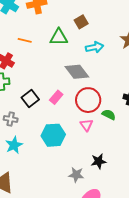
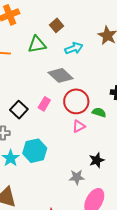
pink triangle: (87, 125) -> (79, 126), turned 48
cyan hexagon: (53, 135) -> (35, 151), moved

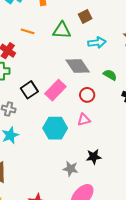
red circle: (76, 101) -> (87, 95), size x0.6
pink rectangle: (44, 104) -> (55, 90), size x1.5
green semicircle: (99, 112) -> (110, 75), moved
cyan hexagon: (35, 151) -> (55, 128), moved

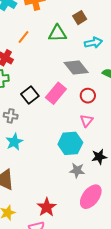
orange line: (28, 31) -> (23, 37), turned -64
pink triangle: (84, 120) -> (87, 121), turned -32
cyan hexagon: (55, 128) -> (70, 143), moved

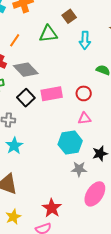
cyan arrow: (93, 43) -> (85, 40), turned 108
gray diamond: (76, 67) -> (26, 70), moved
pink rectangle: (56, 93) -> (52, 94), turned 45
pink triangle: (87, 121) -> (84, 118), turned 48

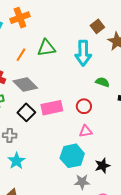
brown square: (69, 16) -> (97, 26), moved
orange line: (15, 40) -> (21, 55), moved
cyan arrow: (85, 40) -> (83, 53), size x1.4

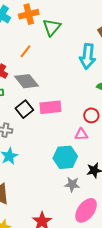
green triangle: (46, 48) -> (52, 27), moved, turned -48
red circle: (84, 106) -> (91, 115), moved

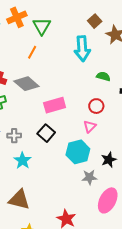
orange line: (26, 51) -> (32, 52), moved
black square: (24, 109) -> (46, 133), moved
pink triangle: (81, 134) -> (90, 126), turned -32

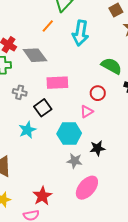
cyan arrow: (82, 49) -> (80, 33), moved
green semicircle: (103, 76) -> (111, 66), size x1.5
gray cross: (14, 136) -> (20, 92), moved
cyan star: (23, 161) -> (27, 130), moved

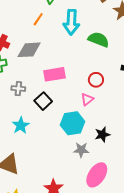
gray diamond: (35, 55) -> (29, 50), turned -50
green semicircle: (111, 66) -> (99, 40), moved
cyan star: (27, 130) -> (21, 125), moved

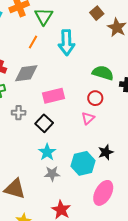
green semicircle: (99, 40) -> (103, 73), moved
cyan hexagon: (73, 123) -> (83, 163), moved
cyan star: (21, 125) -> (47, 152), moved
gray star: (81, 150) -> (52, 174), moved

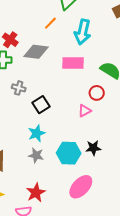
pink rectangle: (54, 96) -> (73, 63), moved

